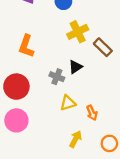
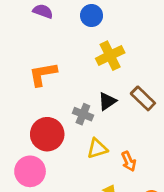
orange L-shape: (26, 46) -> (43, 74), turned 60
brown rectangle: (103, 47) -> (143, 98), moved
red circle: (16, 87) -> (47, 134), moved

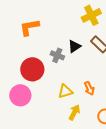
yellow cross: (110, 56) -> (91, 15), moved
yellow triangle: (97, 148) -> (65, 91), moved

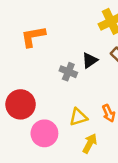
red circle: (32, 69) -> (21, 104), moved
pink circle: (20, 95) -> (44, 133), moved

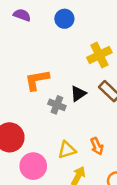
orange L-shape: (33, 36) -> (37, 80), moved

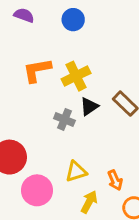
yellow cross: (99, 55) -> (76, 76), moved
orange L-shape: (37, 80) -> (37, 70), moved
orange arrow: (97, 146) -> (115, 180), moved

